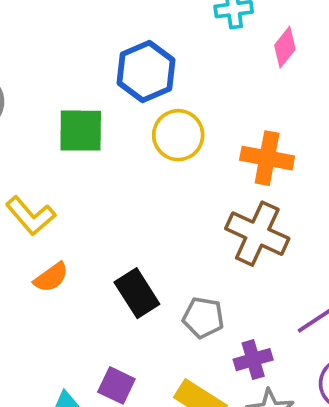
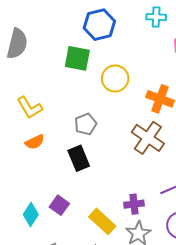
blue hexagon: (146, 72) -> (99, 25), moved
green square: (81, 131) -> (77, 58), moved
gray pentagon: (203, 318) -> (86, 124), moved, turned 30

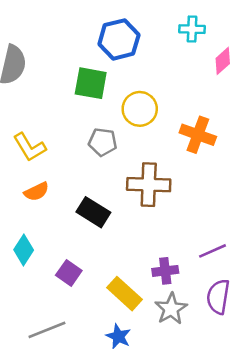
gray pentagon: (86, 124) -> (103, 142), moved, turned 30
brown cross: (148, 138) -> (149, 185), moved, turned -32
black rectangle: (79, 158) -> (93, 212), turned -35
cyan diamond: (31, 215) -> (24, 250), moved

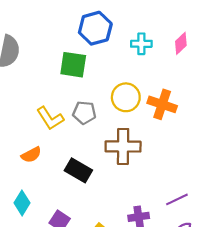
cyan cross: (192, 29) -> (141, 44), moved
yellow circle: (140, 109) -> (126, 97), moved
yellow L-shape: (30, 147) -> (50, 118), moved

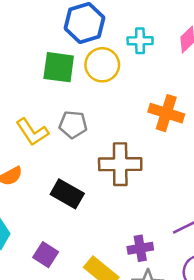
yellow circle: (126, 97) -> (102, 65), moved

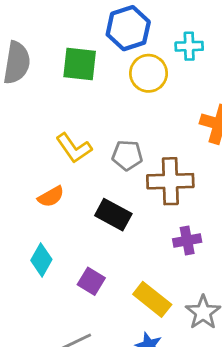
green square: (59, 67) -> (80, 64), moved
gray pentagon: (73, 124) -> (127, 155), moved
purple cross: (140, 248) -> (187, 240), moved

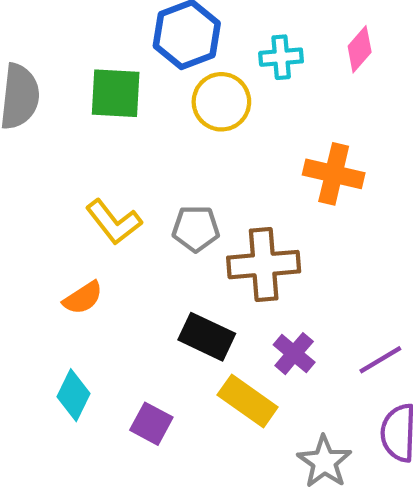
black rectangle: (113, 215) -> (207, 337), moved
purple cross: (187, 240) -> (294, 354), turned -36
yellow rectangle: (152, 299) -> (248, 401), moved

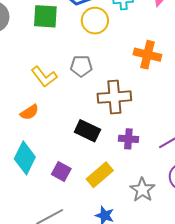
gray pentagon: (196, 229) -> (81, 66), moved
purple cross: (294, 354) -> (128, 139), turned -36
cyan diamond: (73, 395) -> (25, 158), size x1.4
yellow rectangle: (248, 401) -> (100, 175), moved, turned -76

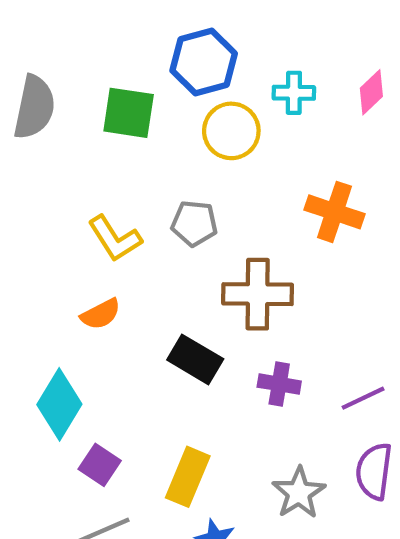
orange semicircle: (29, 112) -> (101, 314), moved
purple square: (61, 171) -> (100, 465), moved
yellow rectangle: (100, 175) -> (188, 477), moved, turned -32

